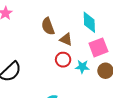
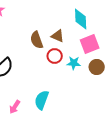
brown semicircle: (48, 26) -> (37, 40), moved

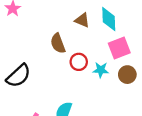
brown triangle: (58, 36) -> (82, 20), moved

